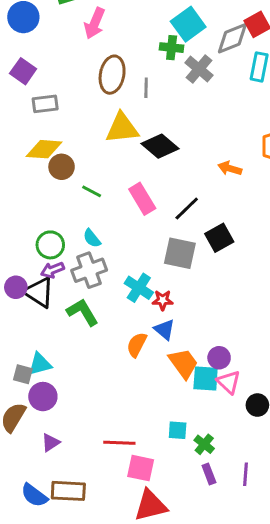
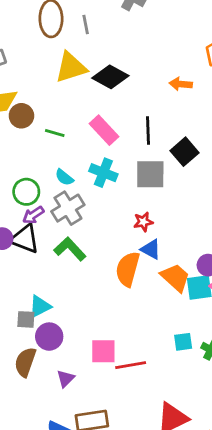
black line: (187, 209) -> (148, 130), turned -36
cyan cross: (139, 288) -> (103, 173), moved
orange semicircle: (137, 345) -> (128, 269), size x1.4
pink square: (141, 468) -> (103, 351), moved

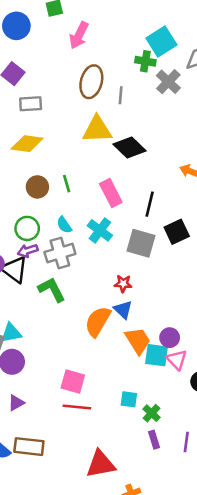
brown circle: (21, 116) -> (37, 187), moved
green line: (55, 133) -> (67, 184), turned 42
pink square: (103, 351) -> (73, 382), moved

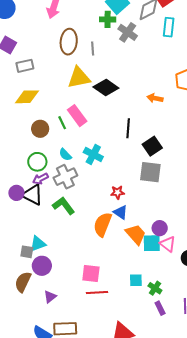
pink rectangle: (111, 193) -> (77, 116), moved
gray square: (141, 243) -> (150, 172), moved

